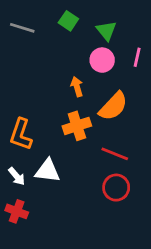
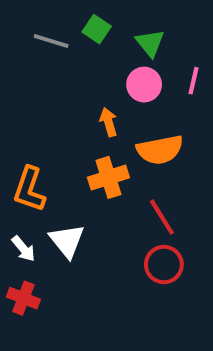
gray line: (22, 28) -> (51, 41), moved
orange semicircle: (113, 106) -> (160, 150), turned 36
red line: (115, 154) -> (162, 217), turned 36
white triangle: (47, 171) -> (67, 241), turned 44

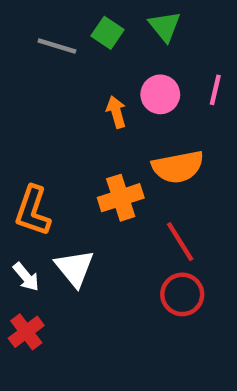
green triangle: (150, 43) -> (165, 26), moved
orange arrow: (108, 122) -> (116, 112), moved
red cross: (23, 298) -> (26, 332), turned 32

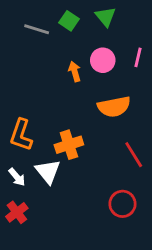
orange cross: (121, 198) -> (69, 145), moved
red line: (180, 242) -> (134, 155), moved
red circle: (182, 294) -> (122, 204), moved

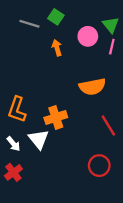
green triangle: (106, 17) -> (111, 25), moved
pink circle: (103, 60) -> (88, 36), moved
orange arrow: (75, 71) -> (57, 48), moved

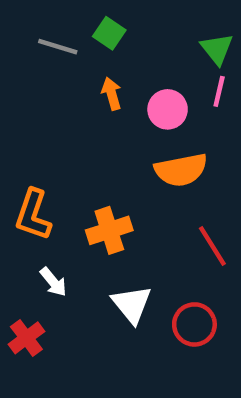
pink circle: (88, 36) -> (168, 109), moved
white triangle: (39, 139) -> (132, 304), moved
white arrow: (13, 144) -> (53, 282), moved

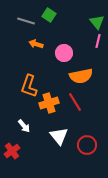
orange arrow: (112, 94) -> (36, 44), moved, turned -56
pink circle: (168, 109) -> (64, 53), moved
orange L-shape: (33, 215) -> (29, 86), moved
red line: (212, 246) -> (75, 102), moved

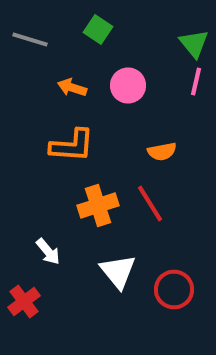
gray line: (26, 21) -> (30, 40), moved
pink circle: (64, 53) -> (128, 86), moved
orange semicircle: (81, 76) -> (162, 152), size x0.6
orange L-shape: (29, 86) -> (72, 146), moved, turned -105

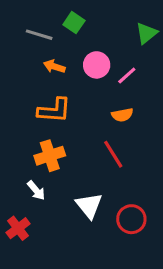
gray line: (30, 40) -> (39, 35), moved
green triangle: (194, 44) -> (147, 33), turned 30
pink line: (196, 82) -> (127, 76), moved, turned 35
orange cross: (98, 206) -> (50, 156), moved

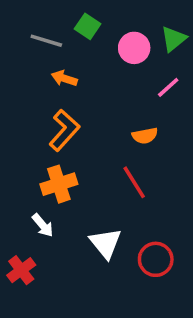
pink circle: (97, 65) -> (134, 48), moved
pink line: (127, 76) -> (168, 87), moved
orange L-shape: (54, 110) -> (64, 130), turned -52

